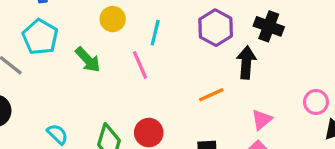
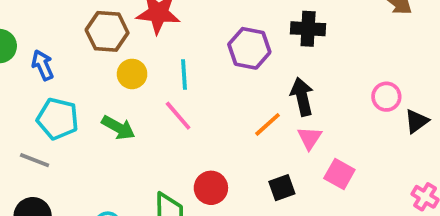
black arrow: (246, 62) -> (302, 97), moved
pink triangle: (262, 120) -> (310, 138), moved

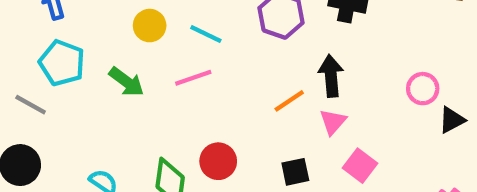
cyan line: (184, 75) -> (206, 34), turned -68
pink line: (178, 116) -> (193, 78), turned -76

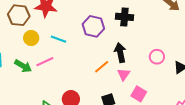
pink line: (193, 78) -> (45, 62), moved
pink circle: (423, 89) -> (157, 57), moved

